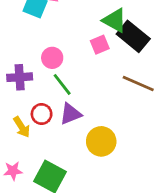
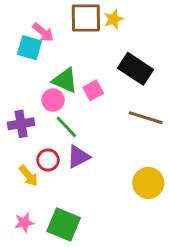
green triangle: (115, 20) -> (65, 80), moved
pink square: (100, 45) -> (93, 90), moved
yellow circle: (101, 141) -> (148, 183), moved

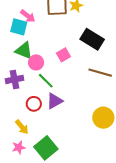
green triangle: (65, 80) -> (24, 51), moved
yellow arrow: (29, 176) -> (22, 127), moved
green square: (64, 225) -> (46, 148), turned 30

